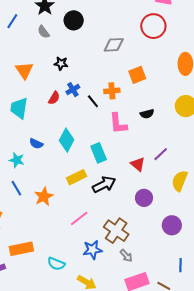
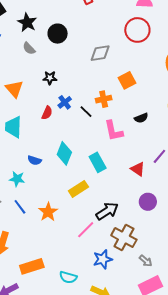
black arrow: (104, 184) -> (107, 211), moved
gray arrow: (126, 256) -> (146, 261), moved

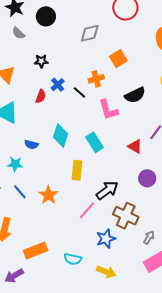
black semicircle: (141, 118) -> (135, 95), size x1.5
yellow rectangle: (78, 189) -> (77, 170), turned -48
gray arrow: (146, 261) -> (149, 237), turned -96

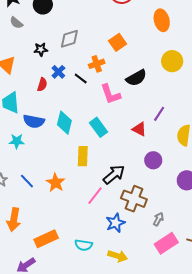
gray diamond: (90, 33) -> (69, 39), moved
blue semicircle: (31, 144) -> (34, 121), moved, size x1.5
cyan star: (15, 164) -> (17, 141), moved

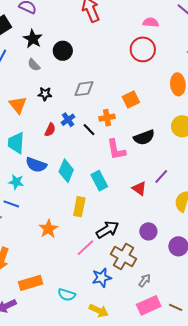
black star: (41, 49) -> (45, 94), moved
purple circle: (153, 160) -> (148, 231), moved
blue line: (27, 181) -> (11, 204), moved, turned -35

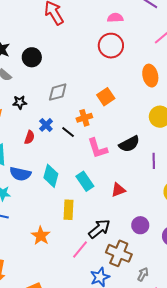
black semicircle: (144, 137) -> (129, 144), moved
purple line: (161, 176) -> (154, 161), moved, turned -35
red triangle: (139, 188) -> (118, 190), moved, turned -49

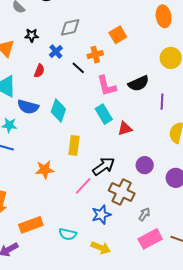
blue cross: (46, 125) -> (56, 52), moved
cyan rectangle: (85, 181) -> (104, 114), moved
orange star: (41, 236) -> (45, 170), turned 30

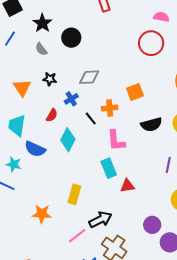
black semicircle: (139, 83) -> (151, 124), moved
cyan diamond: (58, 110) -> (68, 140), moved
purple circle: (145, 165) -> (152, 225), moved

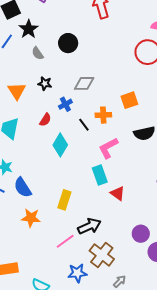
black star: (42, 23) -> (29, 29), moved
pink L-shape: (116, 141) -> (108, 148), turned 65
blue semicircle: (35, 149) -> (23, 188), moved, turned 30
red triangle: (127, 186) -> (118, 193), turned 42

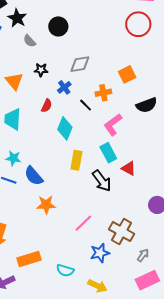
yellow rectangle: (64, 200) -> (76, 160), moved
black arrow: (89, 226) -> (102, 181), moved, turned 85

